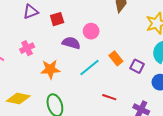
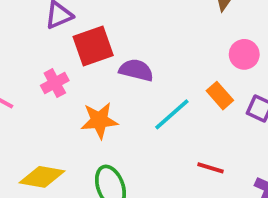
red square: (57, 19) -> (93, 46), moved, size x1.5
pink circle: (91, 31) -> (244, 54), moved

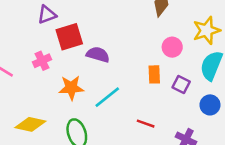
orange rectangle: (220, 96) -> (154, 74), turned 36
cyan line: (172, 114) -> (107, 97), moved

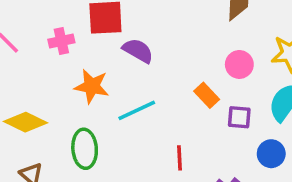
orange rectangle: (154, 74) -> (207, 95), turned -54
purple square: (181, 85) -> (239, 117), turned -36
red line: (146, 124) -> (179, 158), turned 54

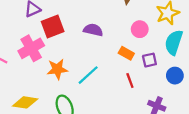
pink cross: (61, 41) -> (31, 48), size x1.6
purple semicircle: (138, 51) -> (93, 30), moved
red line: (179, 158) -> (130, 81), moved

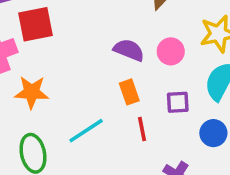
purple semicircle: (93, 30) -> (129, 50), moved
orange rectangle: (126, 53) -> (129, 92), moved, turned 32
cyan line: (88, 75) -> (86, 131), moved

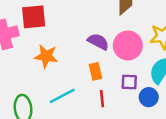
pink circle: (171, 51) -> (128, 45), size x1.5
orange star: (32, 92) -> (46, 56), moved
blue circle: (213, 133) -> (149, 97), moved

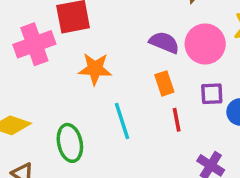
cyan line: (62, 96) -> (122, 121), turned -75

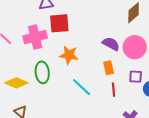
cyan line: (122, 121) -> (82, 87), turned -35
green ellipse: (70, 143) -> (42, 72), moved

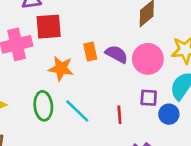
orange rectangle: (109, 68) -> (90, 52), moved
green ellipse: (42, 72) -> (43, 106), moved

